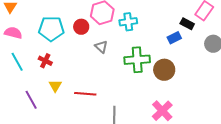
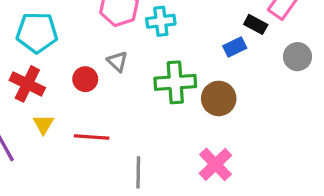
red circle: (81, 27) -> (85, 79), moved
red cross: (45, 61) -> (27, 84), size x1.5

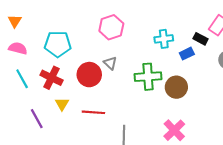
cyan cross: (161, 21) -> (164, 39), moved
red circle: (85, 79) -> (89, 75), size x1.5

